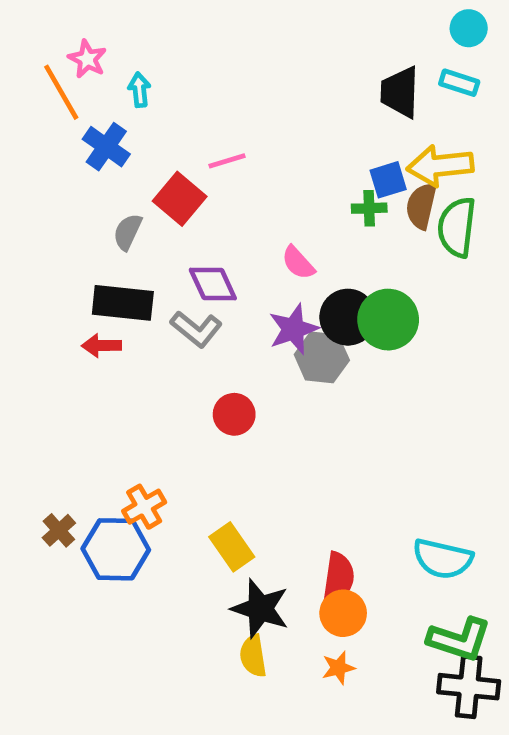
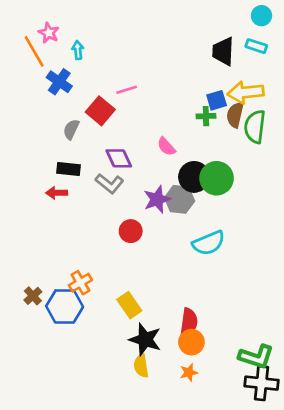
black rectangle: (123, 303) -> (69, 169), size x0.7
purple star: (293, 329) -> (157, 199), moved
cyan semicircle: (443, 559) -> (209, 243), moved, turned -36

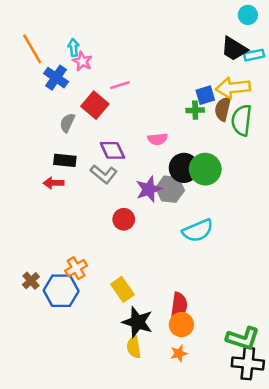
pink star: (49, 33) -> (82, 61), moved
cyan rectangle: (256, 46) -> (254, 55), moved, turned -30
black trapezoid: (223, 51) -> (234, 49), moved, turned -60
pink semicircle: (166, 147) -> (158, 139), turned -54

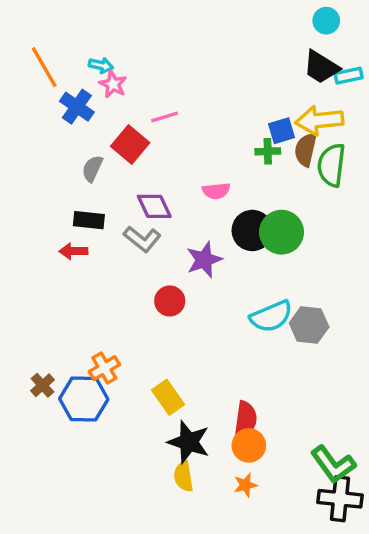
cyan circle: (248, 15) -> (326, 21), moved
cyan arrow: (74, 48) -> (101, 65), turned 108
gray hexagon: (170, 189) -> (309, 325), moved
green L-shape: (243, 338) -> (333, 464), turned 36

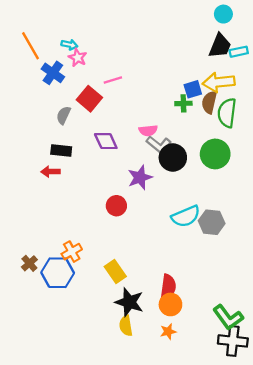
black trapezoid: (321, 67) -> (220, 46), turned -100
green circle: (282, 232) -> (215, 154), moved
gray L-shape: (142, 239) -> (159, 145), moved

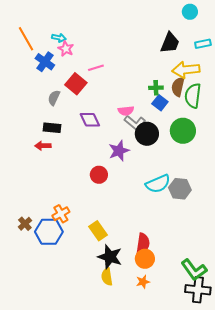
black trapezoid: (220, 46) -> (170, 43), moved
blue square: (193, 89) -> (160, 103), moved, turned -35

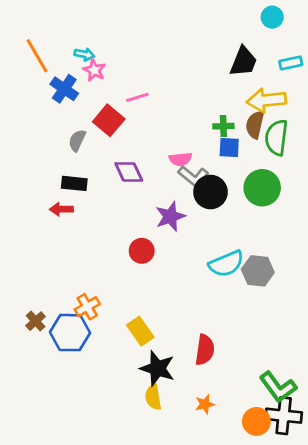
blue square: (160, 103) -> (229, 148), turned -35
orange circle: (145, 259) -> (256, 421), moved

